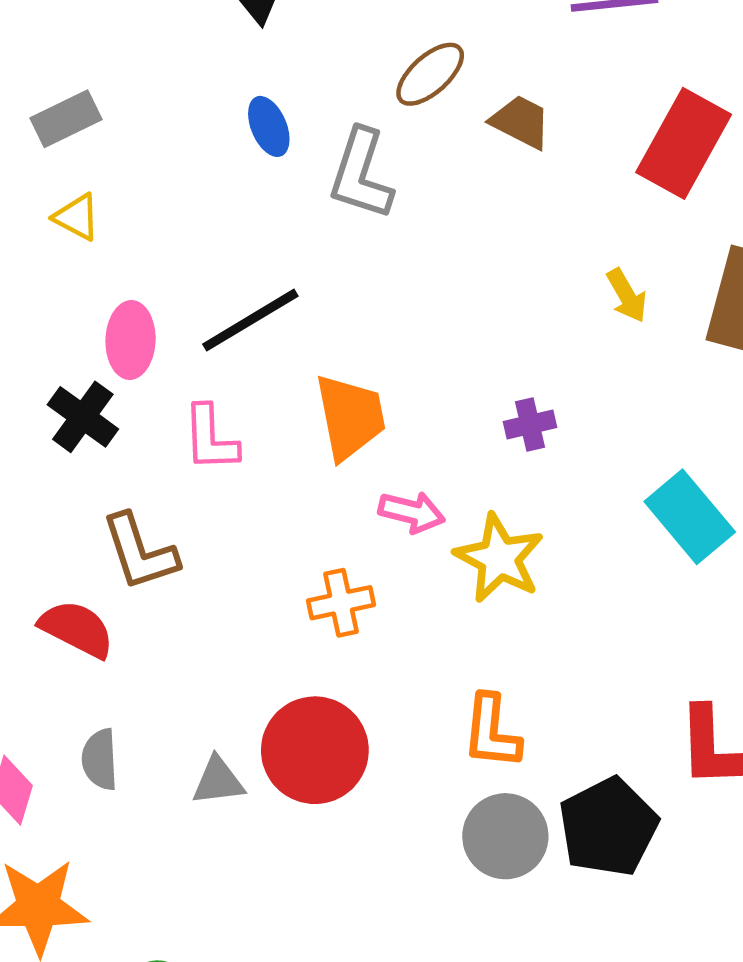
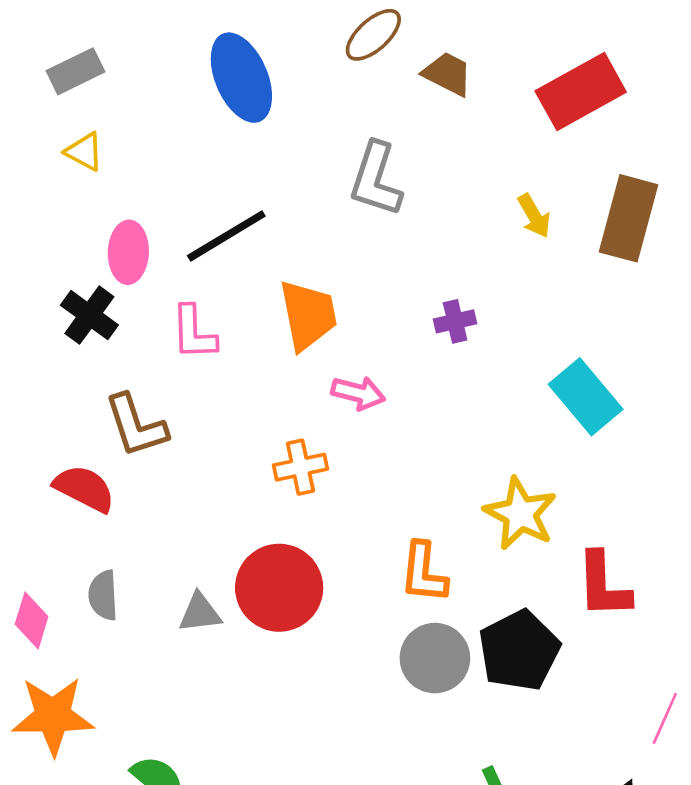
blue ellipse: (269, 126) -> (241, 78), size x1.8
red rectangle: (684, 143) -> (581, 91), turned 32
gray L-shape: (361, 174) -> (376, 179), moved
yellow star: (499, 558) -> (520, 514), moved

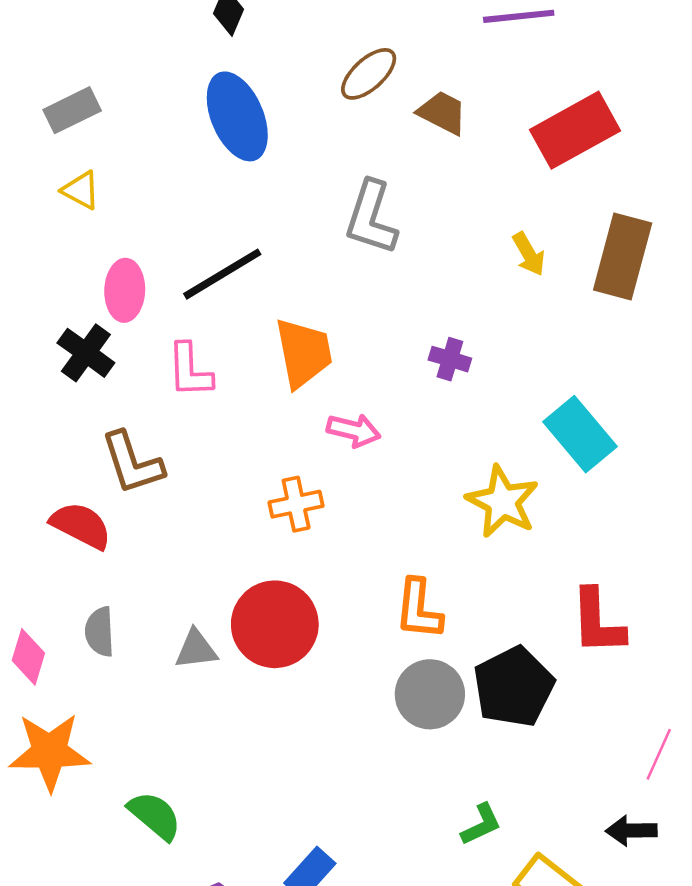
purple cross: (455, 321) -> (450, 359), turned 30
yellow star: (520, 514) -> (502, 502), moved

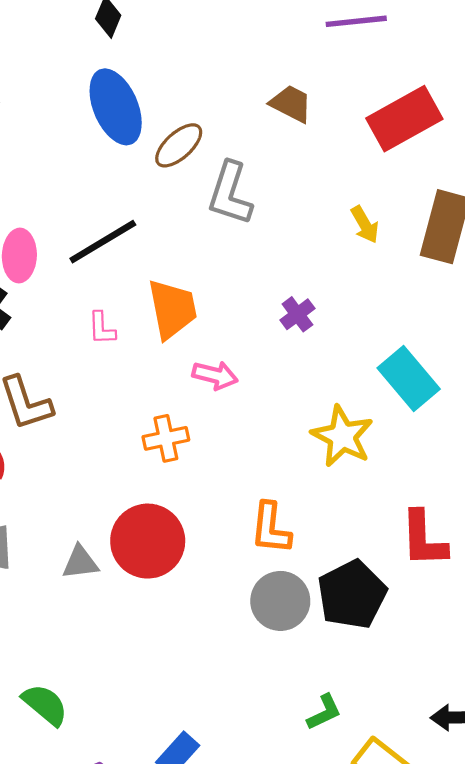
brown ellipse: (369, 74) -> (179, 145), moved
purple cross: (450, 359) -> (297, 314), turned 36
pink L-shape: (190, 370) -> (102, 328), moved, size x0.7

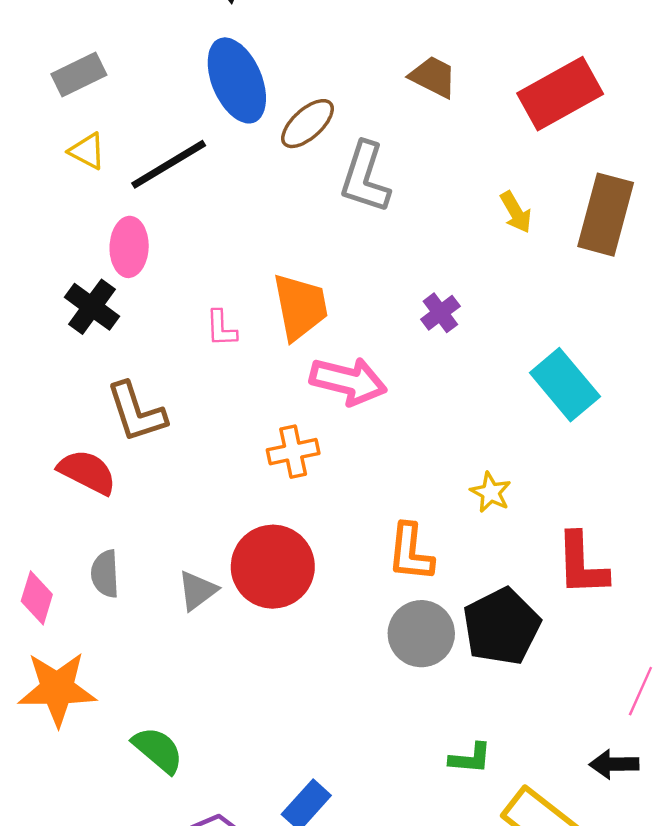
black line: (103, 242) -> (169, 164), moved
pink arrow: (215, 375) -> (348, 381), size x1.5
yellow star: (342, 436) -> (491, 492), moved, size x0.6
gray triangle: (80, 562) -> (197, 591), turned -30
green L-shape: (324, 712) -> (470, 758), turned 30

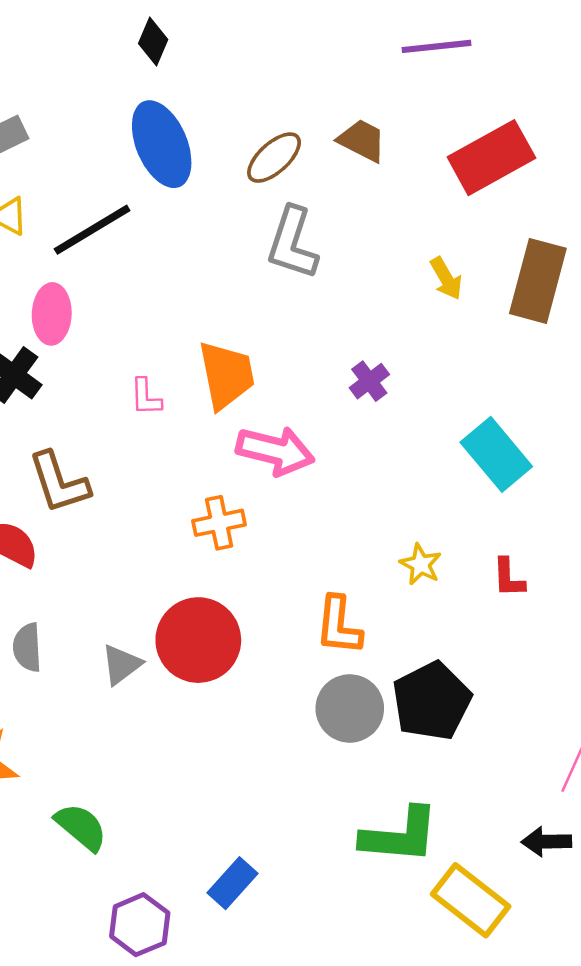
brown ellipse: (307, 124) -> (274, 158), moved
red L-shape: (582, 564) -> (509, 578), moved, size x0.6
green L-shape: (470, 758) -> (400, 836), size x1.8

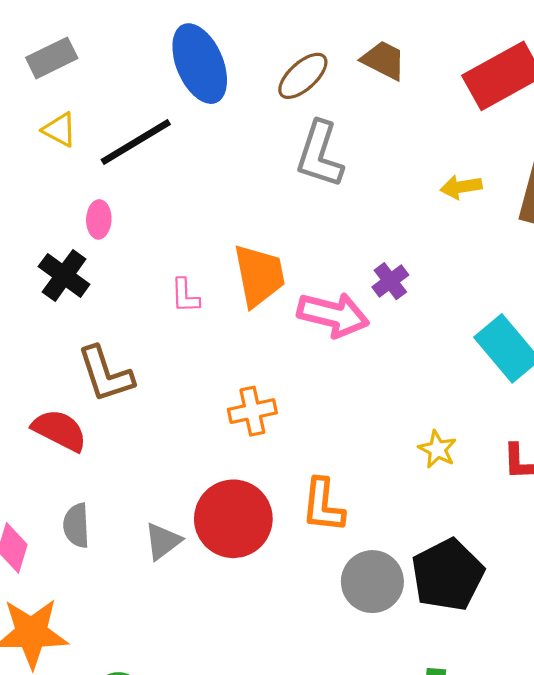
yellow arrow: (446, 278) -> (461, 187), turned 111
pink ellipse: (52, 314) -> (99, 219), size x0.7
pink arrow: (275, 451) -> (333, 315), moved
orange L-shape: (339, 625) -> (323, 505), moved

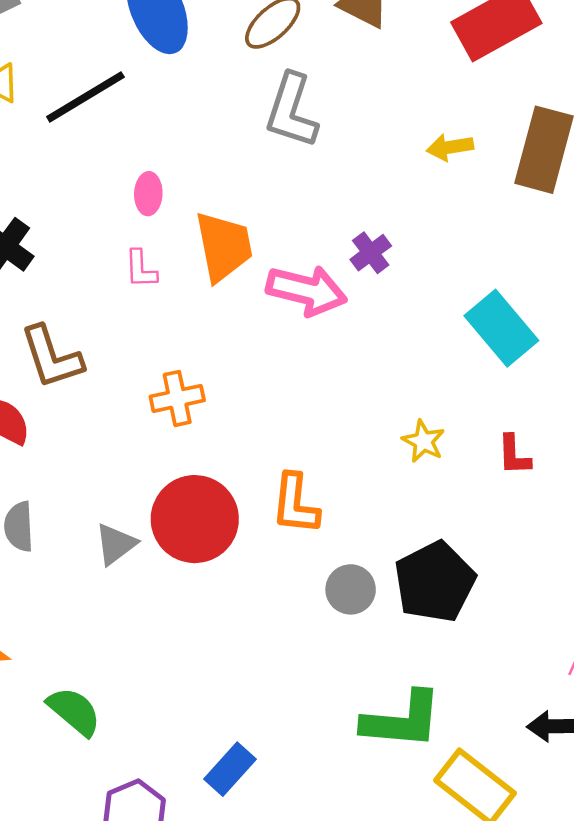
pink ellipse: (99, 219) -> (148, 194), moved
orange cross: (252, 411) -> (177, 398), moved
gray circle: (372, 582) -> (351, 589), size x0.7

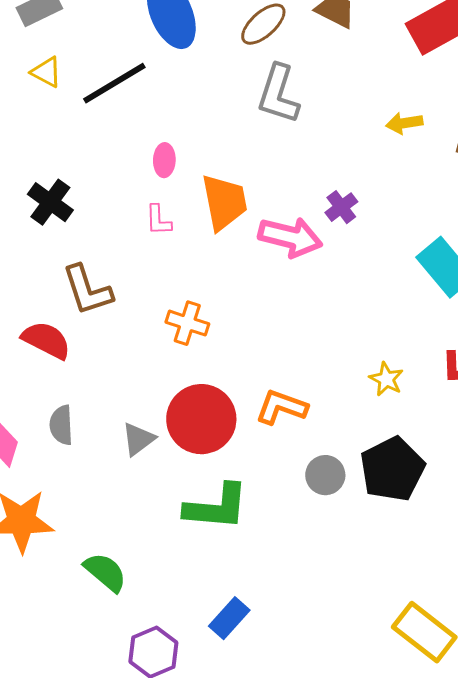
orange cross: (177, 398) -> (187, 323), turned 30
yellow star: (423, 441) -> (386, 379), moved
orange L-shape: (295, 504) -> (281, 407), turned 104
green L-shape: (402, 720) -> (216, 507), moved

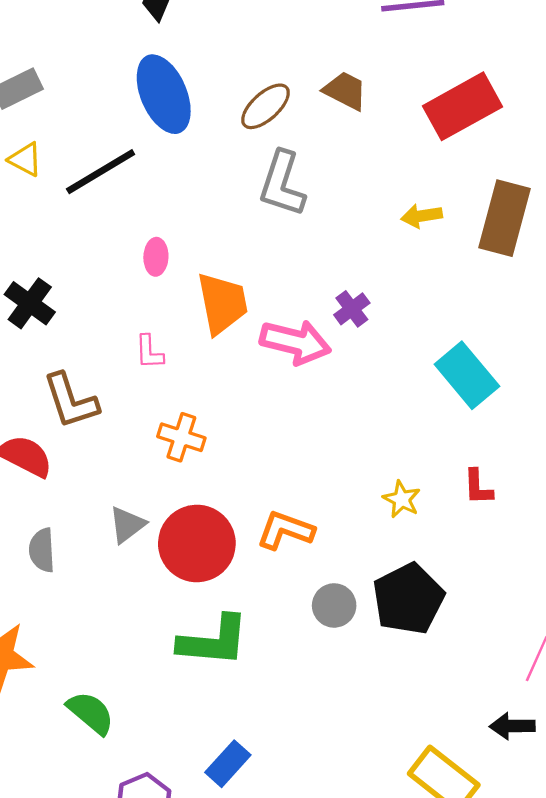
pink L-shape: (158, 220) -> (149, 352), moved
gray triangle: (138, 439) -> (127, 525), moved

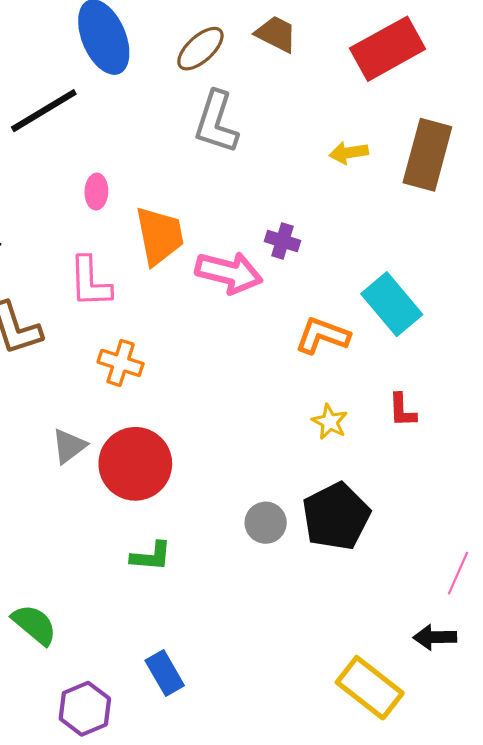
purple cross: (352, 309) -> (282, 241), turned -36
pink L-shape: (149, 352) -> (90, 282), size x1.6
orange L-shape: (285, 530) -> (322, 336), moved
green L-shape: (213, 641) -> (151, 556), size x0.6
blue rectangle: (228, 764) -> (165, 673), turned -72

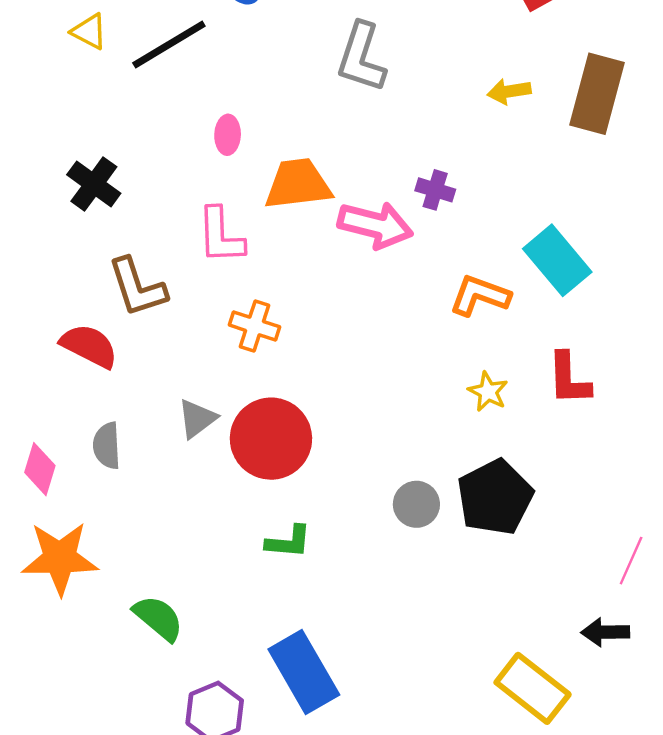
orange trapezoid: (159, 236) -> (298, 184), turned -86
red L-shape: (402, 410) -> (569, 379), size x1.4
blue rectangle: (165, 673) -> (304, 672), size x1.6

